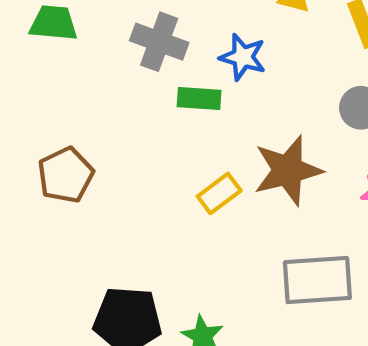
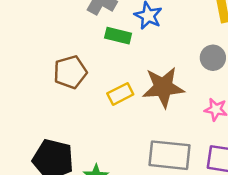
brown pentagon: (66, 175) -> (70, 72), moved

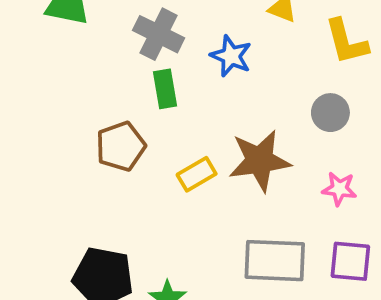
green rectangle: (118, 36) -> (165, 89), moved, turned 70

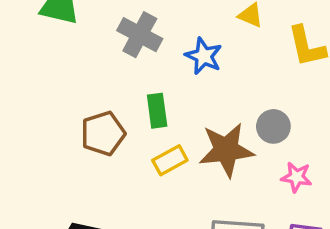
green rectangle: (165, 89) -> (157, 111), moved
gray circle: (330, 113) -> (273, 126), moved

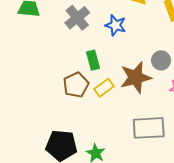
gray cross: (140, 35) -> (77, 18), turned 30
brown pentagon: (103, 133) -> (76, 85), moved

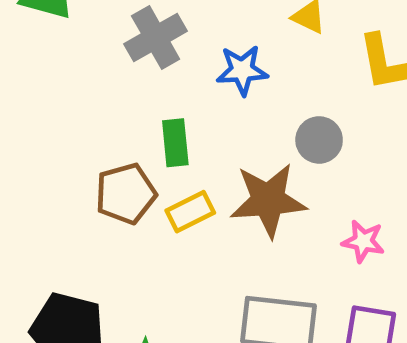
blue star: (116, 25) -> (242, 70), turned -30
gray circle: (161, 60) -> (319, 140), moved

